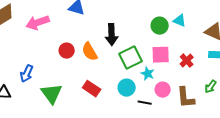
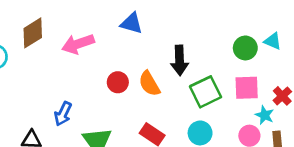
cyan star: (148, 74) -> (264, 115), moved

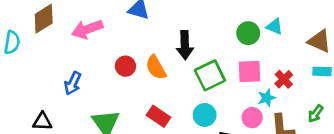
blue arrow: (63, 114) -> (73, 83), moved
cyan star: (264, 115) -> (267, 98), turned 30

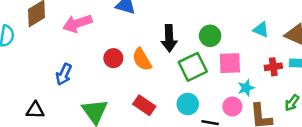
cyan triangle: (275, 27) -> (261, 30), moved
green circle: (248, 33) -> (210, 36), moved
red cross: (284, 79) -> (273, 67), moved, turned 35

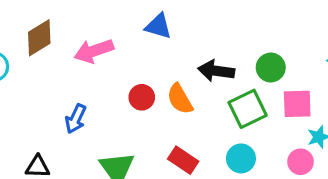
black arrow: (169, 38) -> (216, 71), turned 100

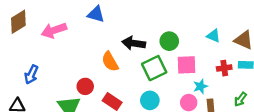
red circle: (142, 97) -> (85, 86), moved
blue arrow: (76, 119) -> (31, 75), moved

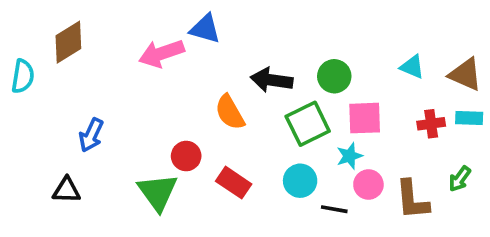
pink arrow: (54, 30) -> (161, 53), moved
cyan star: (201, 86) -> (349, 156), moved

